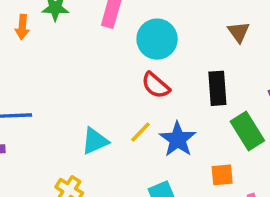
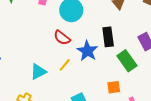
red semicircle: (156, 85) -> (62, 38), moved
blue star: (178, 139) -> (87, 51), moved

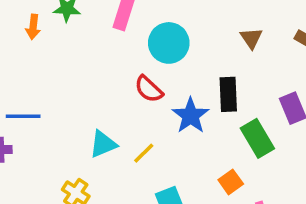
yellow line: (65, 65) -> (144, 153), moved
orange square: (114, 87) -> (231, 182), turned -32

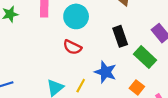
blue star: (191, 116) -> (105, 72), moved

